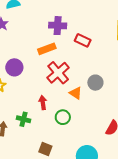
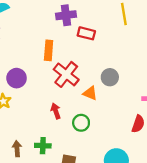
purple cross: (58, 26) -> (66, 15), moved
orange rectangle: (47, 49) -> (49, 50), turned -54
green cross: (23, 119) -> (43, 146), moved

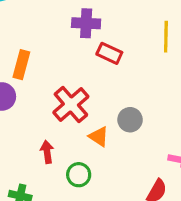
orange rectangle: (49, 50) -> (21, 65), moved

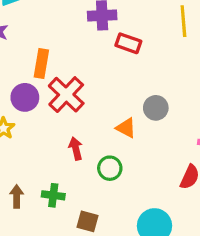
red cross: (71, 104) -> (66, 95), moved

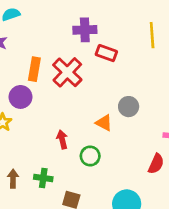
red cross: (66, 95) -> (67, 72), moved

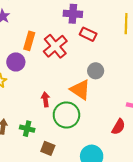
gray circle: (129, 107) -> (96, 71), moved
orange triangle: (104, 123) -> (80, 90), size x1.5
green circle: (90, 156) -> (66, 115), size x1.6

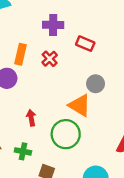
purple cross: (73, 14) -> (53, 25), moved
red cross: (55, 46) -> (50, 59), size x0.6
red arrow: (46, 99) -> (31, 118), moved

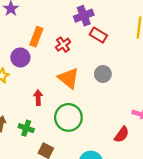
purple cross: (53, 25) -> (84, 16), moved, turned -30
orange triangle: (80, 105) -> (68, 78), moved

